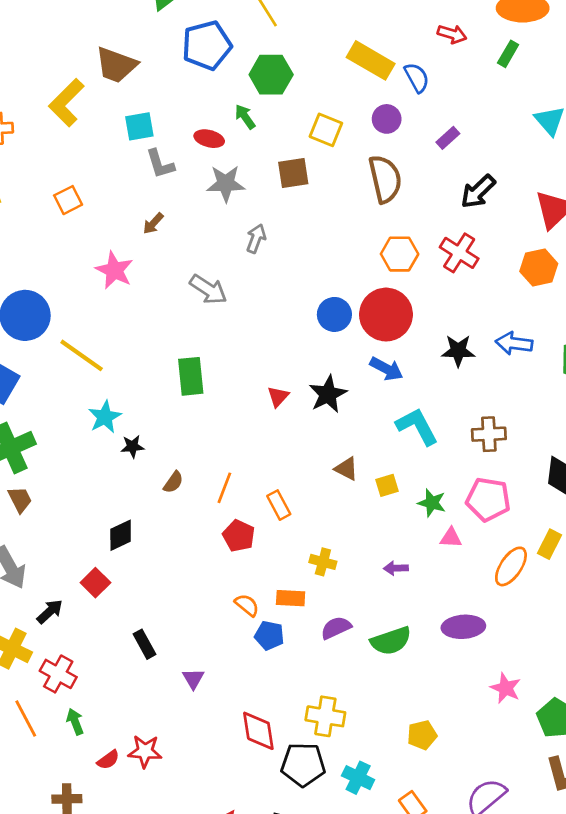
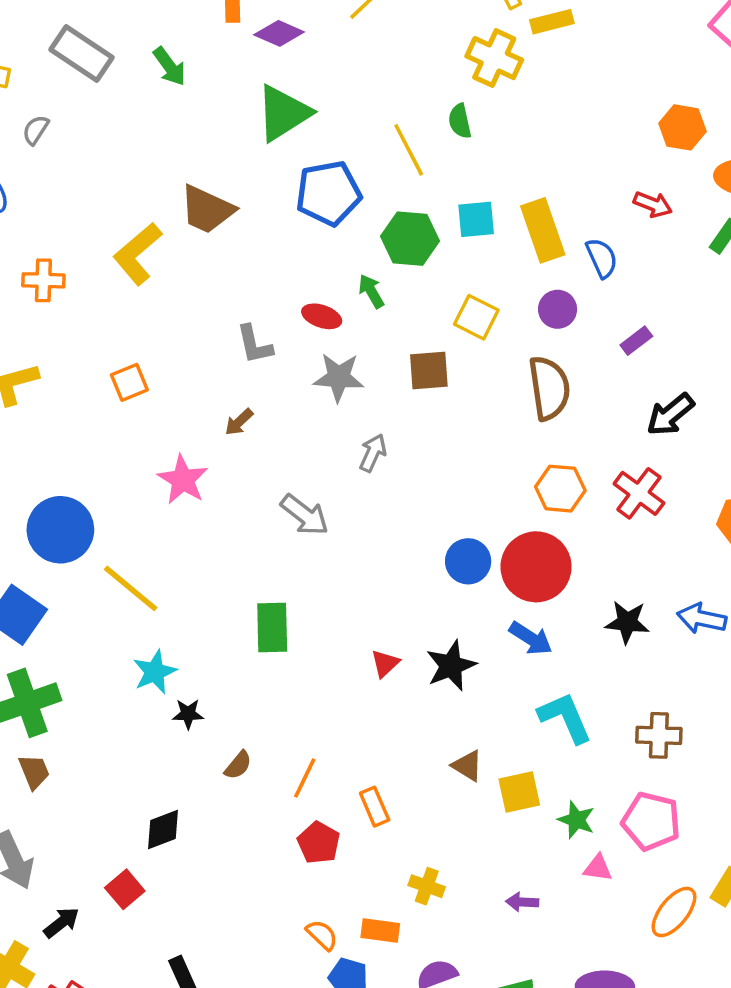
yellow rectangle: (371, 60) -> (543, 230), turned 36
cyan square: (139, 126) -> (476, 219), moved
yellow square: (387, 485) -> (519, 792), size x1.4

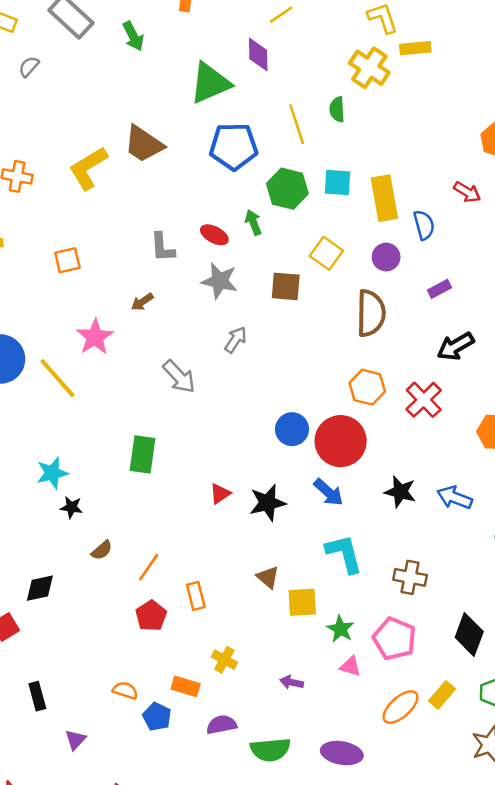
purple diamond: (279, 33) -> (258, 54), moved, turned 56
yellow line: (131, 588) -> (58, 378), moved
orange semicircle: (322, 935) -> (125, 690), moved, turned -35

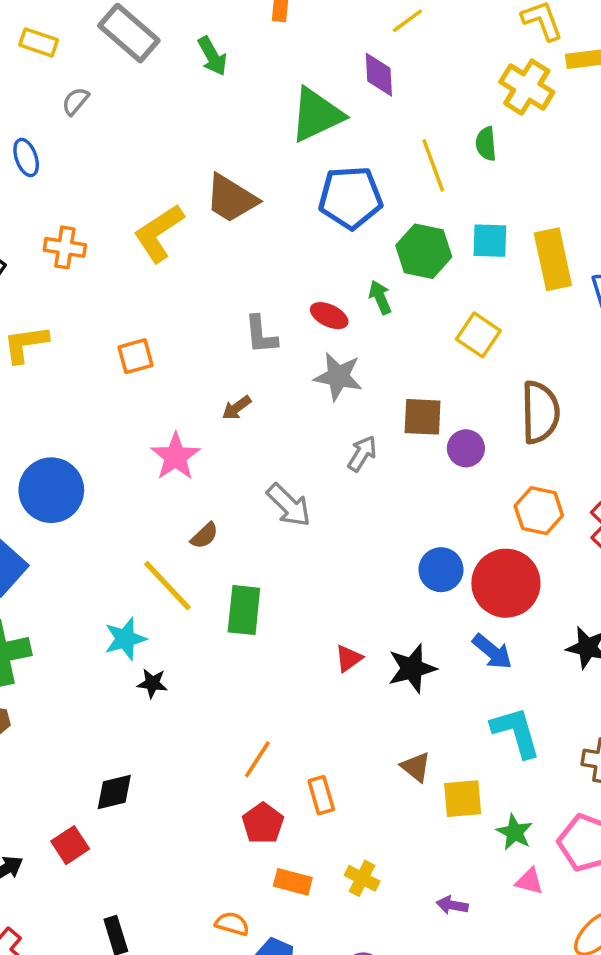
purple circle: (386, 257) -> (466, 448), moved
brown square: (286, 286) -> (423, 417), moved
yellow line: (58, 378) -> (167, 586), moved
brown semicircle: (102, 550) -> (204, 536), moved
orange rectangle: (186, 686) -> (293, 882), moved

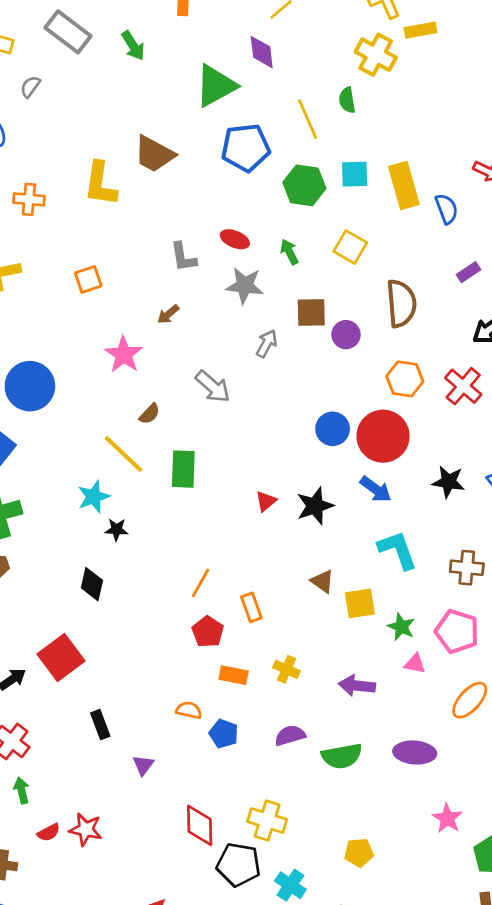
yellow L-shape: (159, 233) -> (100, 184), turned -45
green arrow: (380, 297) -> (289, 252), moved
black diamond: (114, 792) -> (92, 584), moved, turned -60
red square: (70, 845) -> (61, 657), size x1.6
purple arrow: (452, 905) -> (357, 686), size x1.5

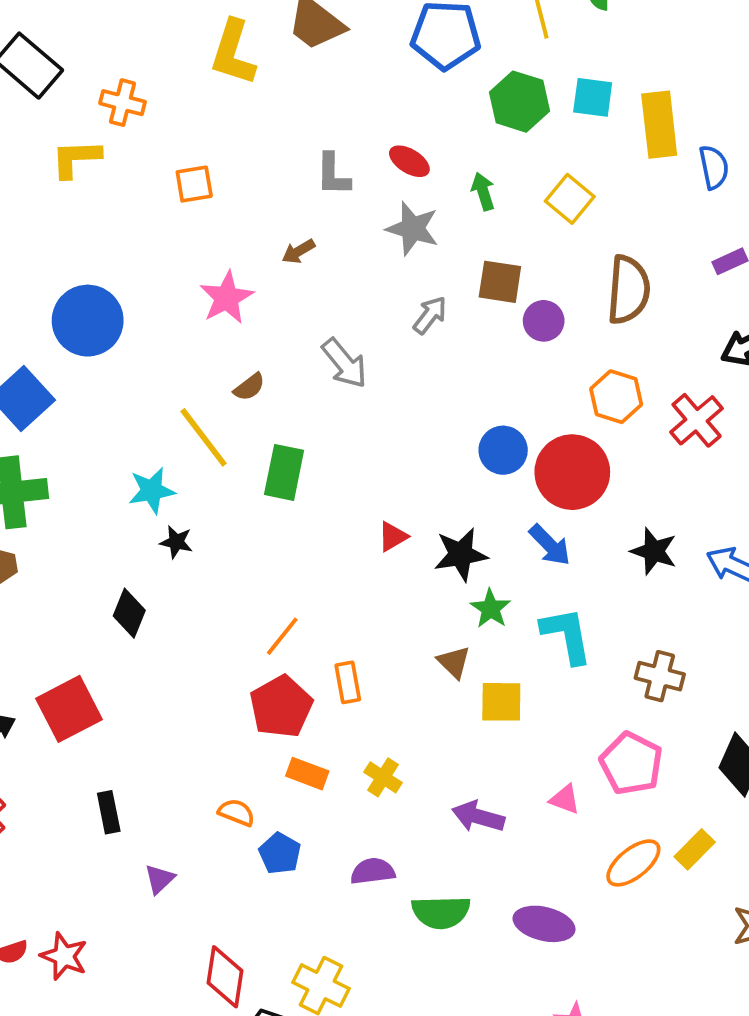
orange cross: (29, 199) -> (123, 103), moved
green star: (401, 627) -> (491, 609), moved
red pentagon: (208, 632) -> (281, 707), size x1.4

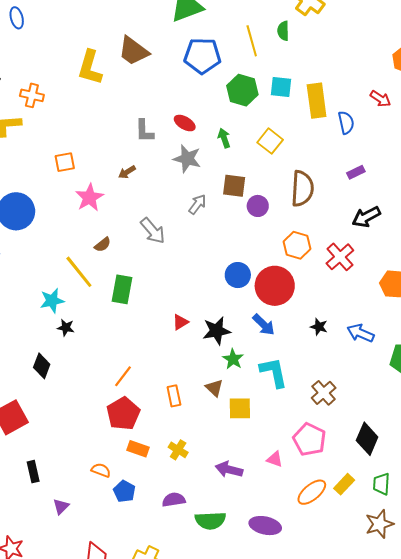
orange square: (194, 184) -> (65, 162), moved
black star: (654, 551) -> (319, 327), size x0.7
brown cross: (660, 676) -> (324, 393), turned 35
orange rectangle: (348, 682) -> (174, 396), moved

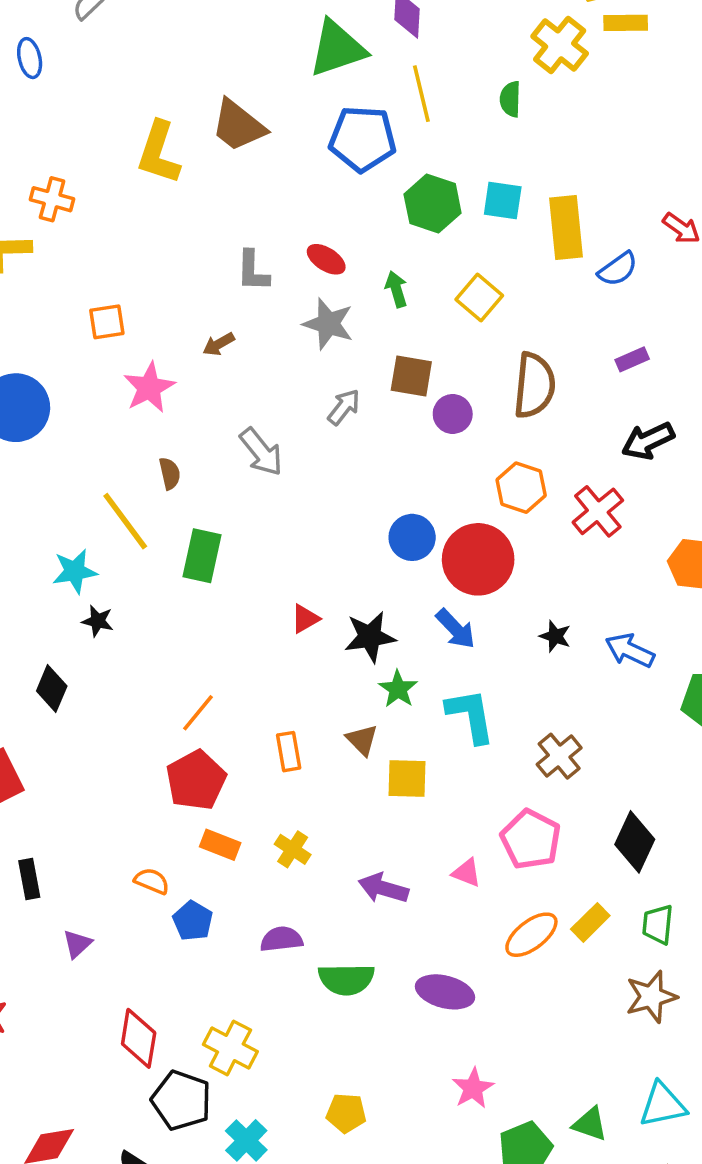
yellow line: (252, 41) -> (421, 94), moved
blue semicircle: (346, 123) -> (618, 269), turned 65
brown semicircle: (103, 245) -> (170, 473), turned -66

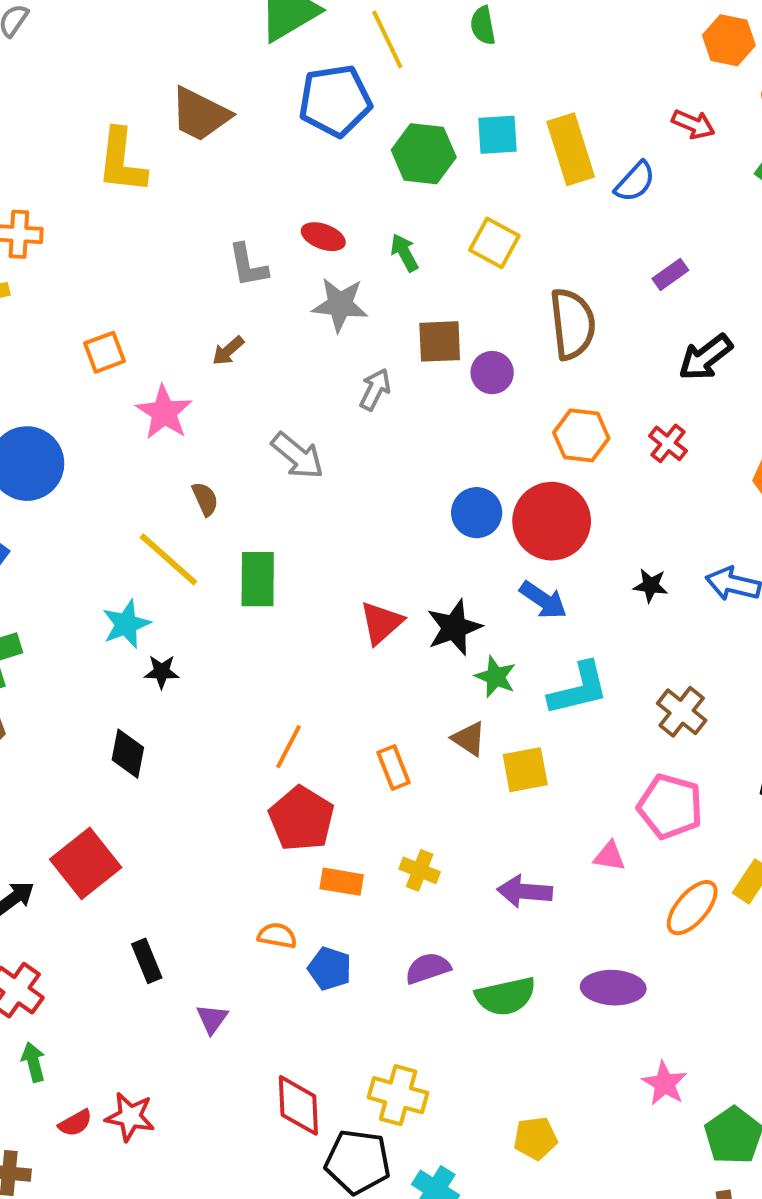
red cross: (598, 511) -> (668, 443), size x0.7
red triangle: (305, 619) -> (381, 623), size x1.4
cyan L-shape: (471, 716) -> (579, 689), turned 98

